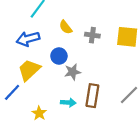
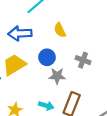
gray cross: (92, 35) -> (83, 60), moved

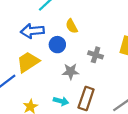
blue circle: (47, 57) -> (57, 45), moved

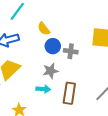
blue circle: (57, 45) -> (53, 46), moved
cyan arrow: (61, 101) -> (43, 89), moved

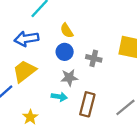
blue circle: (53, 46) -> (65, 52), moved

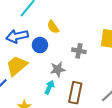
blue circle: (65, 52) -> (40, 45), moved
cyan arrow: (59, 97) -> (50, 87), turned -72

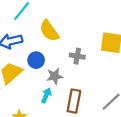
yellow semicircle: (53, 27) -> (49, 31), size x1.5
blue circle: (40, 45) -> (36, 60), moved

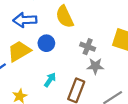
gray star: (55, 76) -> (95, 66), moved

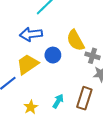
yellow semicircle: (65, 17) -> (75, 40), moved
cyan arrow: (50, 80) -> (58, 101), moved

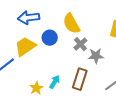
gray cross: (92, 56) -> (80, 44), moved, turned 32
yellow star: (31, 107) -> (36, 88), moved

